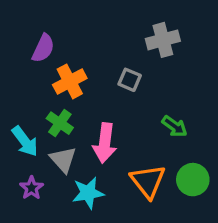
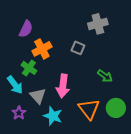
green cross: (60, 123) -> (29, 68), moved
cyan star: (88, 193) -> (53, 116), turned 30

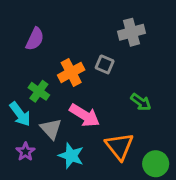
orange cross: (42, 49) -> (71, 72), moved
pink arrow: (63, 86) -> (85, 115), turned -65
green circle: (116, 108) -> (156, 164), moved

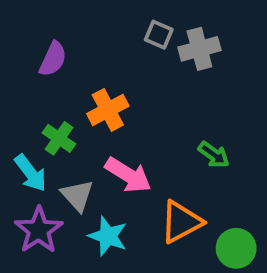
gray square: (105, 64) -> (159, 35), moved
orange triangle: (119, 146) -> (181, 222), turned 40
purple star: (25, 152) -> (39, 230), size x1.6

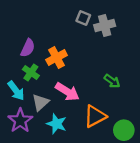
purple semicircle: (53, 59) -> (28, 48), moved
gray triangle: (77, 195) -> (41, 102), turned 30

